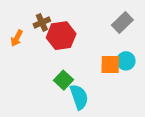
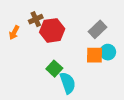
gray rectangle: (122, 22) -> (98, 29), moved

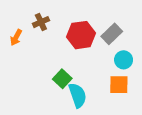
red hexagon: (52, 30) -> (81, 35), moved
orange square: (94, 55) -> (119, 85), moved

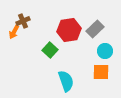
brown cross: (41, 22) -> (23, 21), moved
green square: (62, 79) -> (50, 50), moved

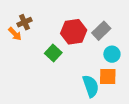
orange arrow: (14, 32) -> (15, 34), turned -72
cyan semicircle: (66, 81) -> (91, 86), moved

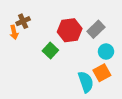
orange arrow: (15, 34) -> (14, 32), turned 32
orange square: (108, 77) -> (102, 73), turned -30

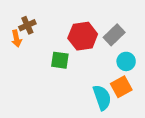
green square: (50, 51) -> (60, 60), turned -35

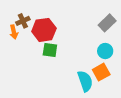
gray rectangle: (114, 35) -> (107, 23), moved
red hexagon: (83, 36) -> (44, 30), moved

